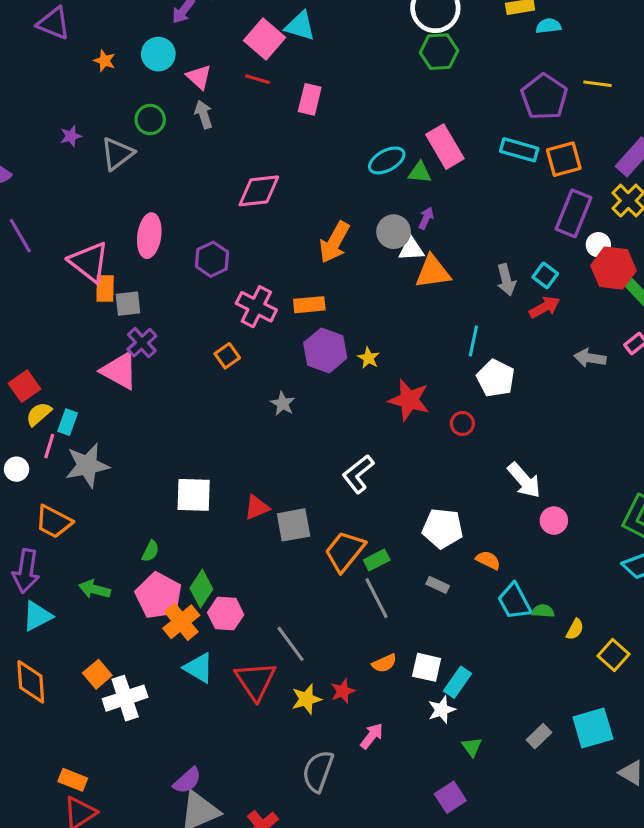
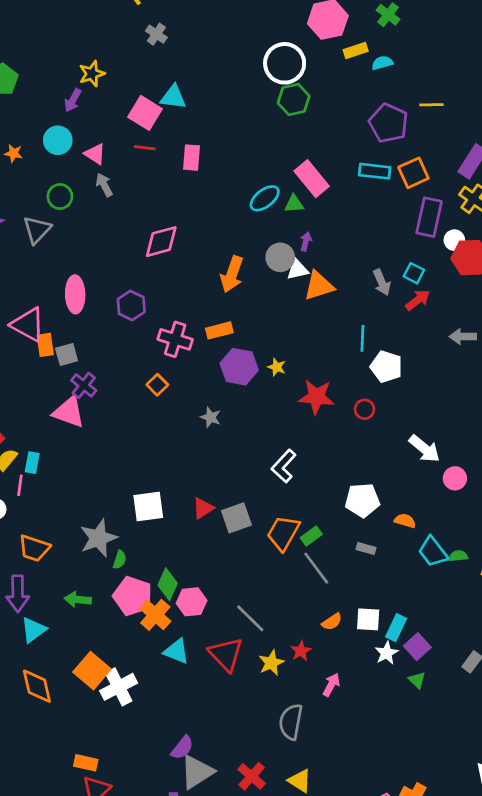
gray star: (87, 465) -> (98, 538), moved
orange square: (97, 674) -> (92, 671), size x1.5
purple square: (450, 797) -> (417, 647), moved

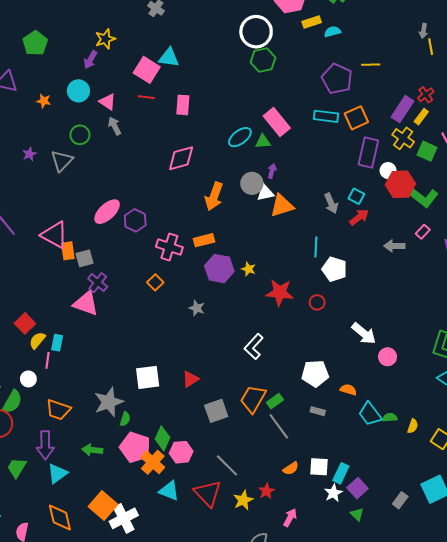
pink diamond: (161, 242) -> (181, 158), moved
pink ellipse: (75, 294) -> (107, 212), moved, turned 48
gray square: (236, 518) -> (216, 411), moved

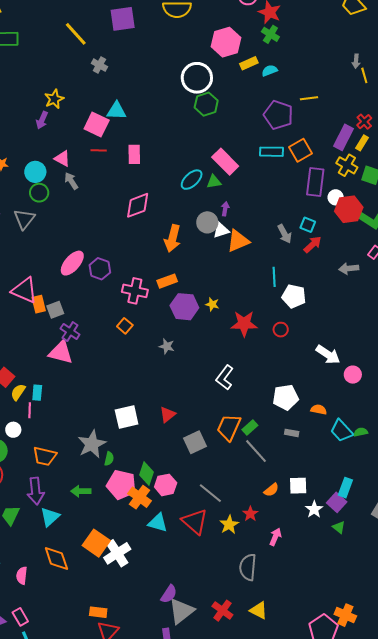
cyan circle: (78, 91) -> (35, 172), moved
cyan rectangle: (341, 473) -> (345, 488), moved

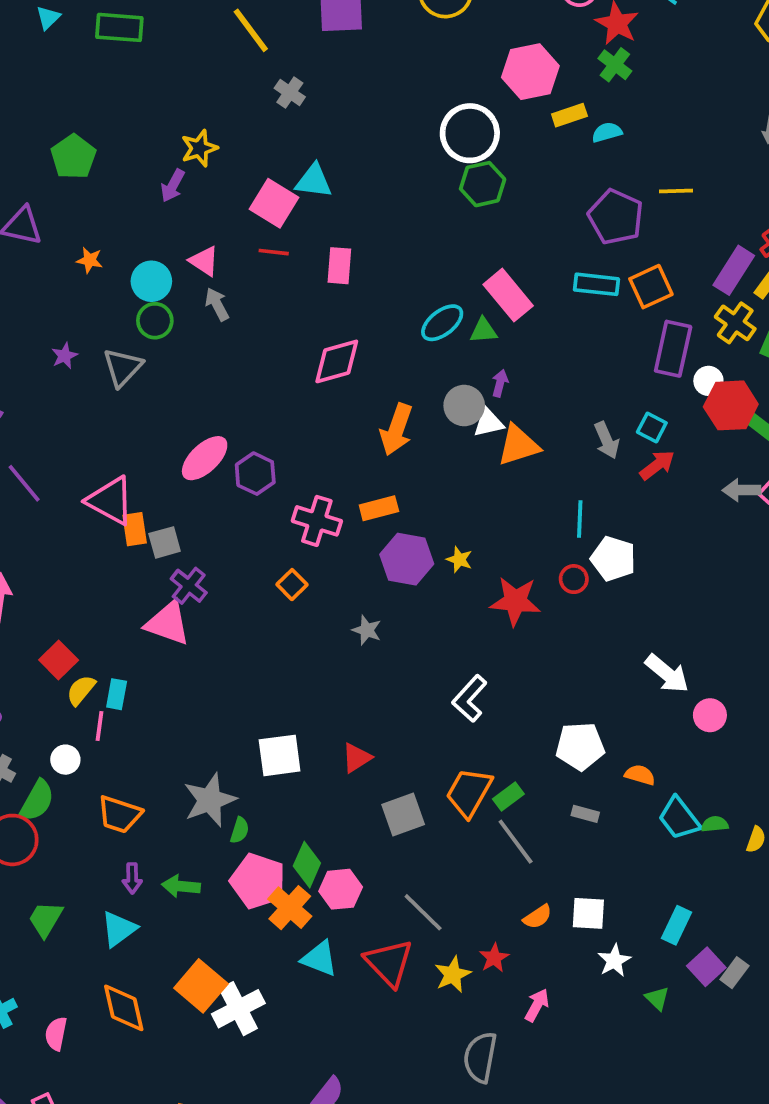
gray arrow: (349, 268) -> (742, 490), moved
red circle: (281, 330) -> (574, 579), moved
purple arrow: (36, 491) -> (132, 878), moved, size x0.6
purple square: (337, 502) -> (706, 967), moved

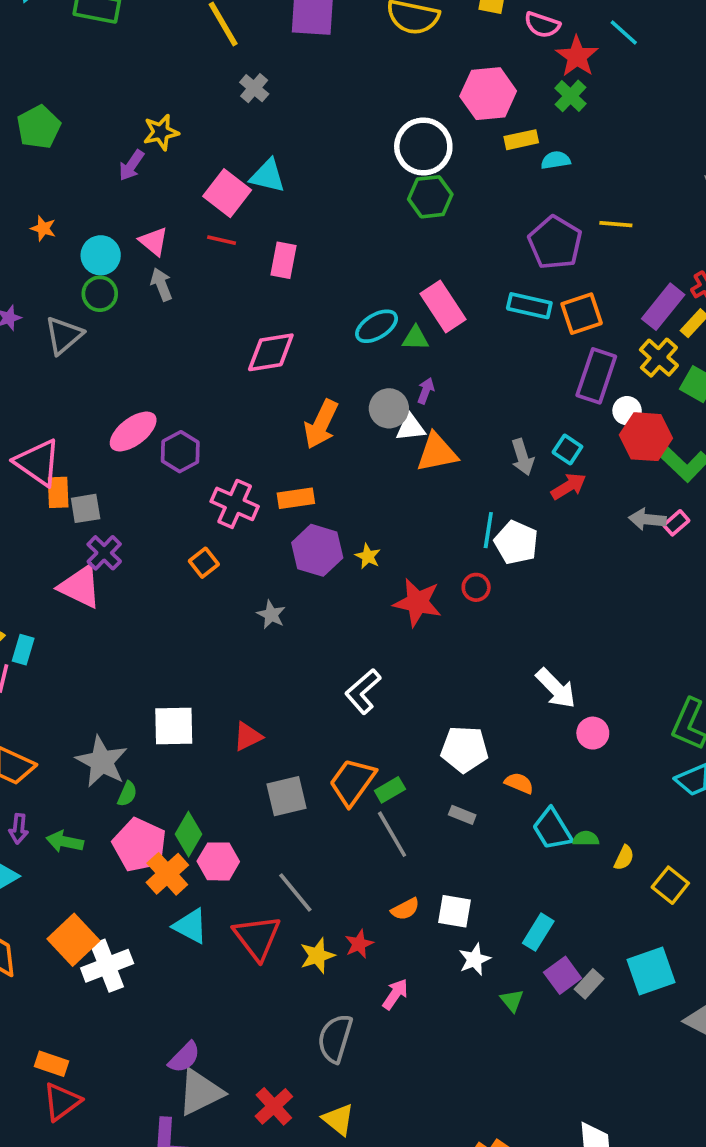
white pentagon: (613, 559) -> (516, 543), moved
gray star: (210, 800) -> (102, 762), turned -30

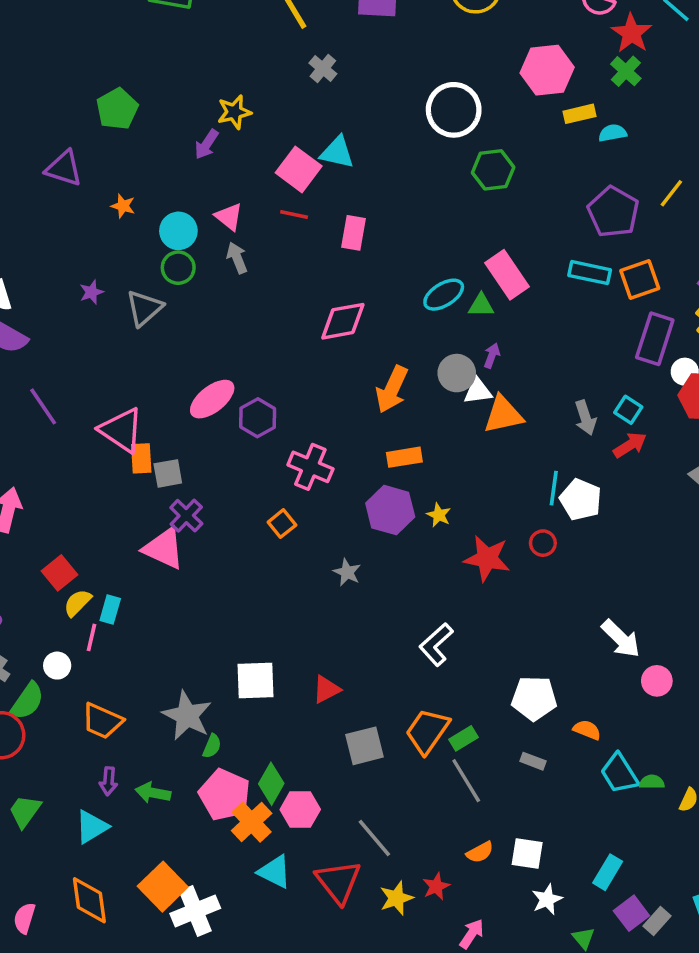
white circle: (423, 147) -> (454, 110), moved
yellow line: (616, 224) -> (671, 193), turned -56
orange rectangle: (296, 498) -> (404, 457), moved

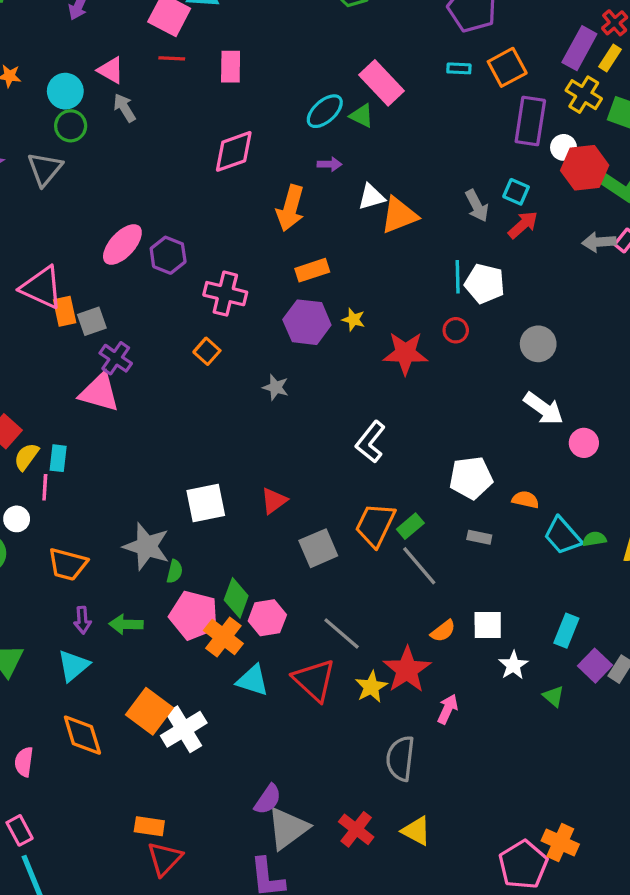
cyan rectangle: (590, 273) -> (459, 68), size x0.6
green triangle: (481, 305) -> (362, 116), turned 35
purple arrow: (492, 356) -> (329, 164), moved, turned 80
gray circle: (457, 373) -> (538, 344), moved
red star: (436, 886) -> (407, 670), size x1.8

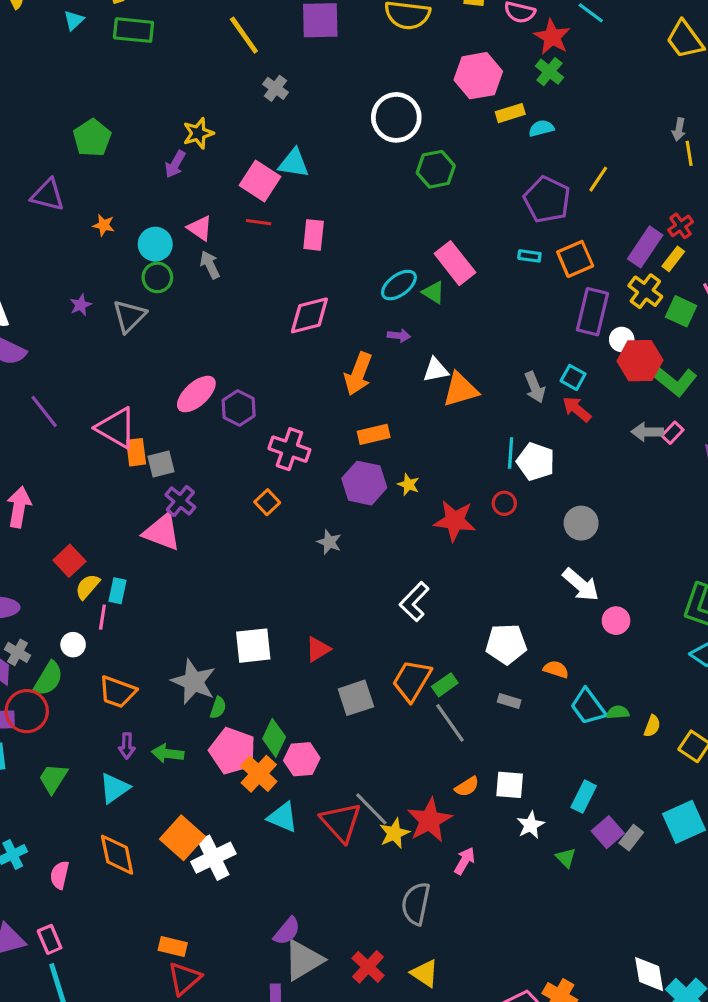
red arrow: (523, 225) -> (577, 409), turned -104
gray line: (342, 634) -> (371, 809), moved

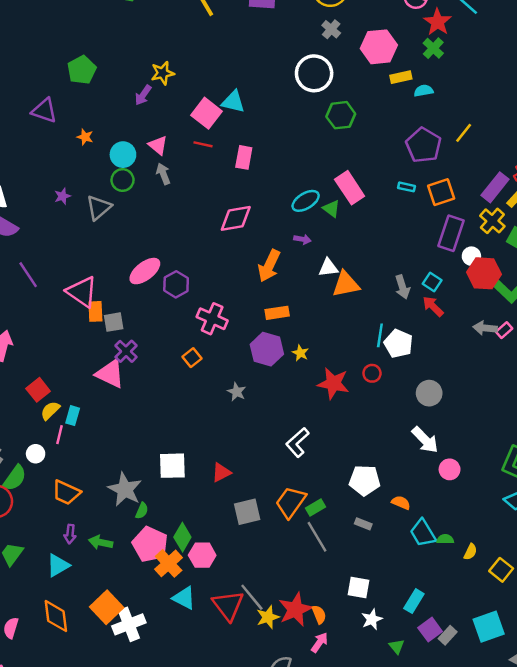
gray cross: (276, 88) -> (331, 29), moved
orange semicircle: (467, 787) -> (319, 615), moved, turned -84

